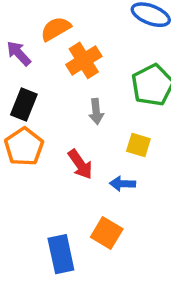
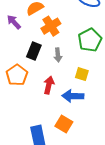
black rectangle: (24, 104) -> (34, 51), moved
red arrow: (80, 164) -> (49, 85), turned -132
blue arrow: (123, 184) -> (73, 96), size x1.5

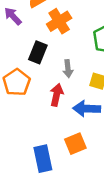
gray arrow: (58, 55) -> (68, 69), moved
orange square: (64, 124) -> (75, 144), turned 36

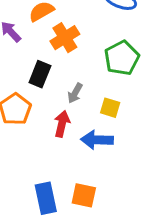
gray arrow: (68, 69) -> (75, 93), turned 35
orange square: (75, 144) -> (84, 195), moved, turned 35

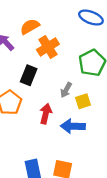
gray arrow: (75, 93) -> (66, 90), moved
yellow square: (110, 108) -> (83, 101), turned -35

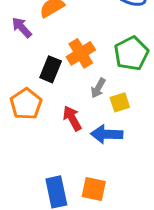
orange cross: (48, 47) -> (81, 53), moved
red arrow: (46, 114) -> (72, 118), turned -42

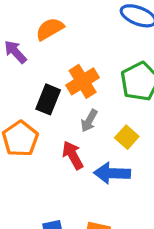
gray arrow: (98, 88) -> (89, 121), moved
yellow square: (120, 102) -> (127, 137), turned -30

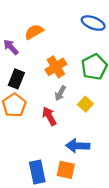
black rectangle: (48, 99) -> (16, 79), moved
blue arrow: (112, 173) -> (78, 146), moved

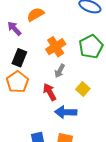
yellow square: (85, 104) -> (83, 89), moved
blue arrow: (78, 146) -> (66, 112), moved

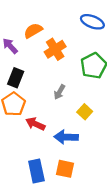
orange cross: (56, 47) -> (55, 49), moved
red arrow: (50, 92) -> (35, 124), moved, turned -36

